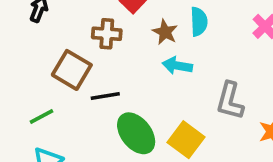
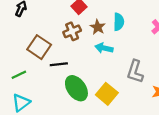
brown cross: (107, 34) -> (72, 31), moved, turned -30

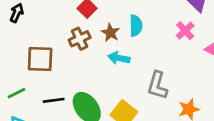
brown square: (39, 47) -> (40, 59), turned -30
black line: (59, 64) -> (54, 100), moved

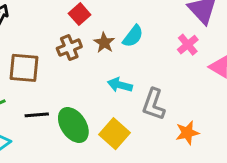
cyan semicircle: (136, 26) -> (133, 36), turned 35
cyan arrow: (119, 58) -> (120, 85), moved

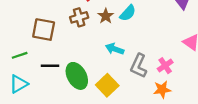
pink cross: (188, 45) -> (165, 66), moved

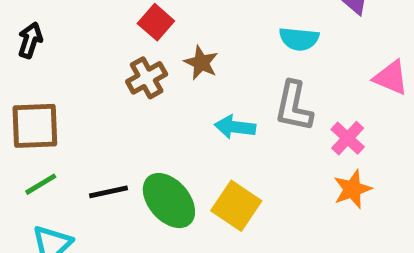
cyan semicircle: (128, 13) -> (299, 39), moved, turned 66
brown square: (44, 30) -> (35, 126), moved
gray L-shape: (139, 66) -> (294, 106), moved

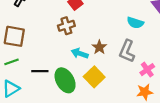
brown star: (201, 63) -> (99, 47), moved
cyan arrow: (235, 127) -> (80, 53), moved
yellow square: (236, 206) -> (94, 77), moved

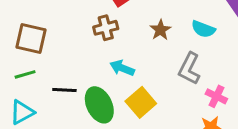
brown star: (99, 47) -> (160, 30), moved
pink cross: (147, 70) -> (216, 96), turned -32

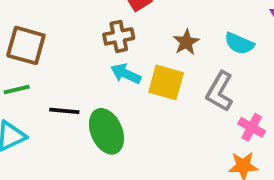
cyan arrow: (122, 68) -> (126, 74), moved
yellow square: (141, 102) -> (166, 82), moved, turned -36

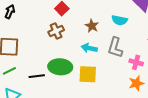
cyan arrow: (126, 74) -> (89, 48), moved
yellow square: (166, 82) -> (88, 74), moved
green ellipse: (106, 131) -> (60, 67), moved, turned -50

